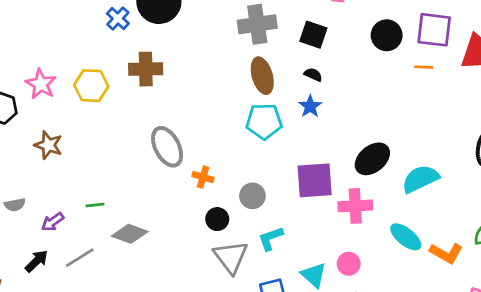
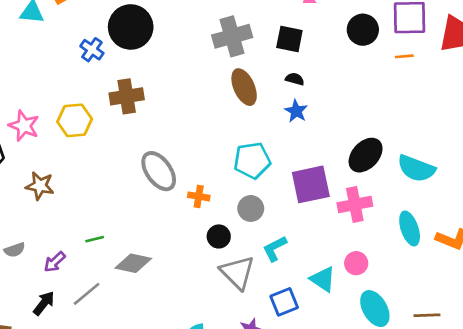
cyan pentagon: (264, 121) -> (252, 160), moved
cyan semicircle: (420, 179) -> (416, 168), turned -126
cyan ellipse: (406, 237) -> (410, 228), turned 40

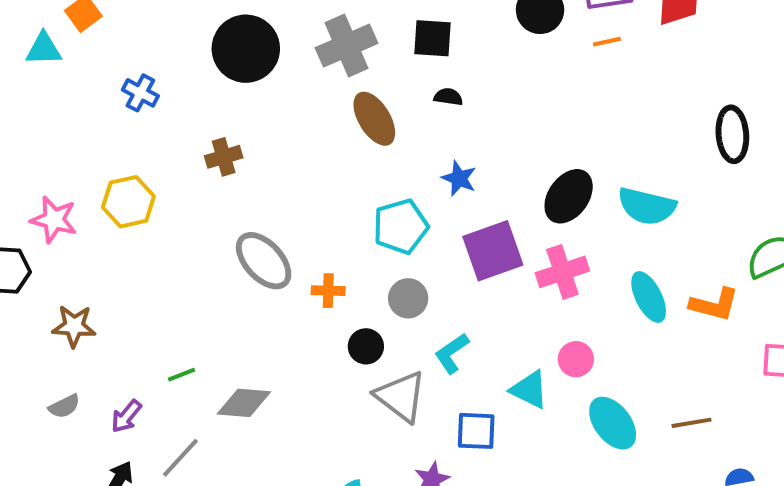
black circle: (131, 27) -> (246, 49), moved
brown cross: (127, 96) -> (224, 157), moved, size x0.7
blue star: (296, 111) -> (459, 178), moved
brown star: (40, 186) -> (74, 326), moved
blue square: (284, 302) -> (476, 431), turned 32

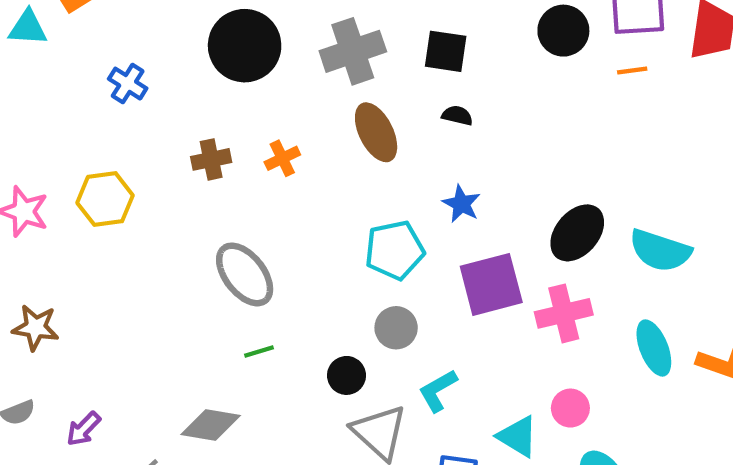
orange cross: (328, 291) -> (282, 158), moved, turned -32
green line: (182, 375) -> (259, 352), moved

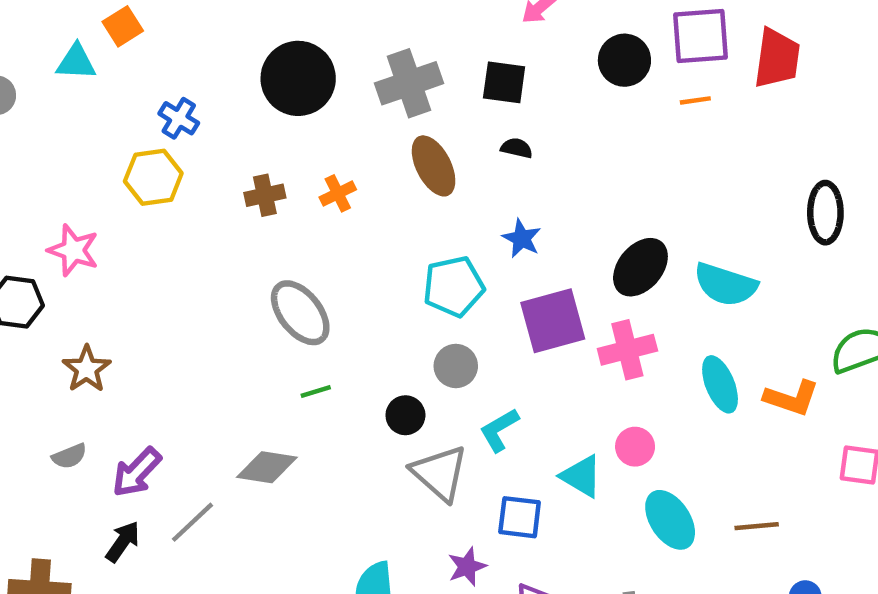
yellow hexagon: (105, 199) -> (153, 177), moved
brown star: (36, 328) -> (87, 369), turned 30
purple arrow: (83, 429) -> (137, 472), size x1.4

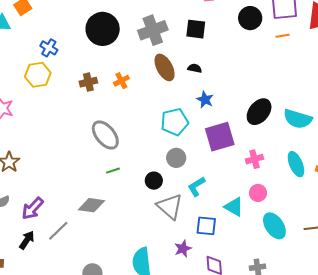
black semicircle: (517, 148) -> (195, 68), moved
pink cross: (627, 350) -> (255, 159), moved, size x0.7

